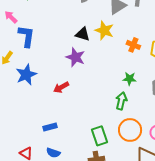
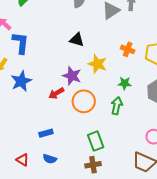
yellow star: (104, 30) -> (97, 64), moved
purple star: (75, 57) -> (72, 76), moved
orange circle: (130, 130) -> (84, 101), moved

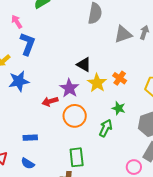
black triangle: (77, 40) -> (84, 65), moved
orange cross: (128, 49) -> (120, 78), moved

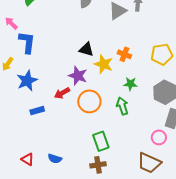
green arrow: (106, 128) -> (122, 106), turned -30
blue rectangle: (30, 138) -> (37, 111), moved

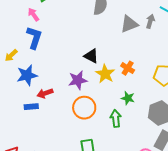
pink arrow: (11, 23) -> (34, 15), moved
purple star: (78, 76) -> (78, 80), turned 30
red arrow: (62, 93) -> (45, 93), moved

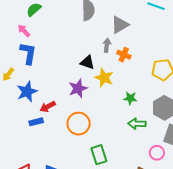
gray arrow: (150, 21) -> (107, 45), moved
orange cross: (128, 68) -> (124, 55), moved
orange circle: (84, 108) -> (79, 124), moved
green arrow: (116, 118) -> (137, 124), moved, turned -72

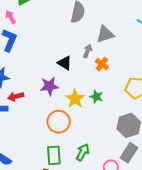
yellow star: (104, 78) -> (75, 99), moved
green star: (130, 98) -> (96, 97), moved
orange circle: (79, 124) -> (59, 122), moved
green arrow: (137, 124) -> (83, 152), moved, turned 102

